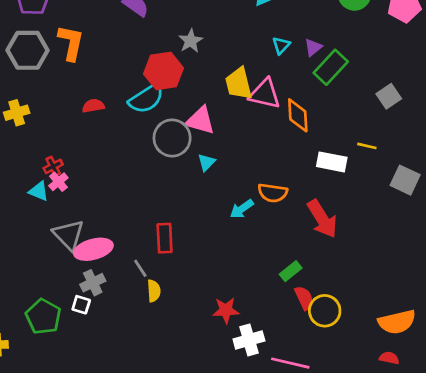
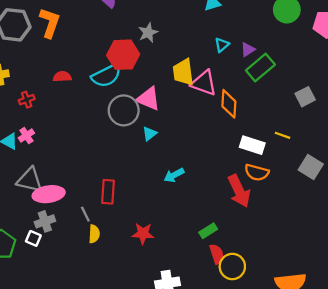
red cross: (53, 166) -> (27, 100), moved
orange semicircle: (273, 193) -> (257, 172), moved
gray triangle: (69, 235) -> (30, 180), turned -40
red star: (226, 310) -> (143, 234), moved

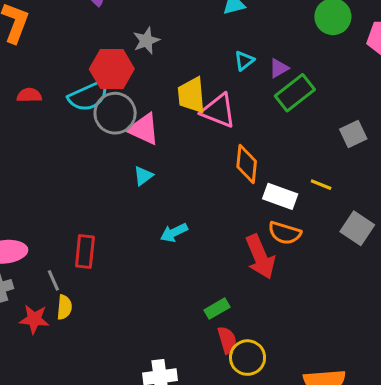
orange diamond: (229, 104) -> (247, 164), moved
gray circle: (124, 110) -> (115, 113), moved
red star: (143, 234) -> (34, 319), moved

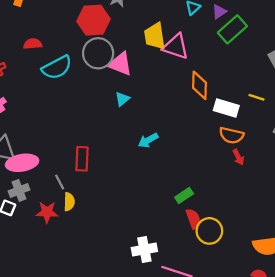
cyan semicircle: (88, 96) -> (57, 67), moved
red arrow: (260, 257) -> (238, 157), moved, size x0.5

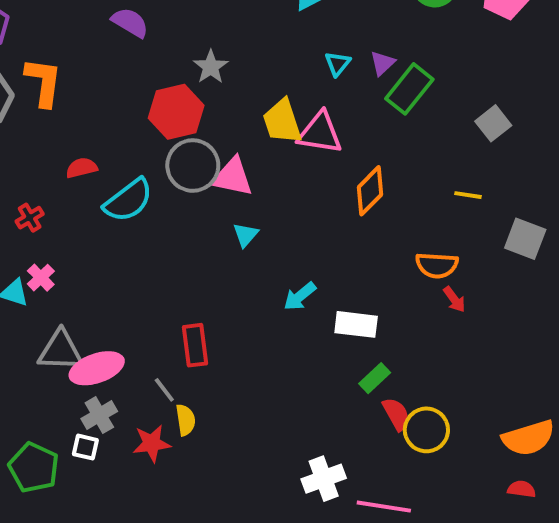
orange diamond: (200, 85) -> (370, 191), turned 52
white rectangle: (226, 108) -> (356, 324), moved

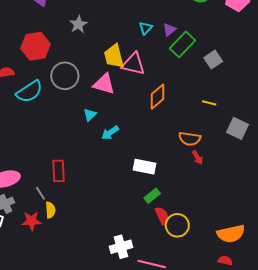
red hexagon: (176, 112) -> (36, 46), moved
gray square: (493, 123) -> (213, 60), moved
pink triangle: (233, 177) -> (104, 84), moved
cyan arrow: (300, 296) -> (110, 133), moved

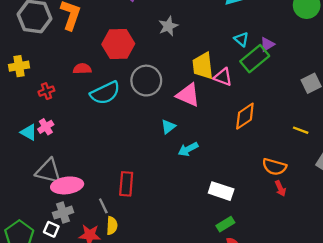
cyan triangle: (146, 28) -> (241, 39), turned -40
green rectangle: (182, 44) -> (255, 59), moved
pink triangle: (133, 64) -> (223, 77), size x0.7

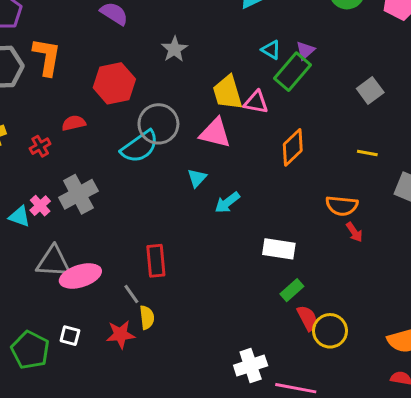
red cross: (46, 91) -> (40, 146), moved
cyan semicircle: (105, 93) -> (140, 147), moved
gray cross: (63, 213) -> (78, 194), moved, size x1.4

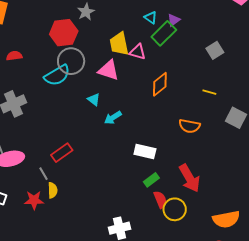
red hexagon: (114, 83) -> (64, 33), moved
cyan triangle: (197, 178) -> (94, 99), turned -40
red arrow: (354, 232) -> (189, 178), moved, size x2.0
red rectangle: (156, 261) -> (62, 153), turned 55

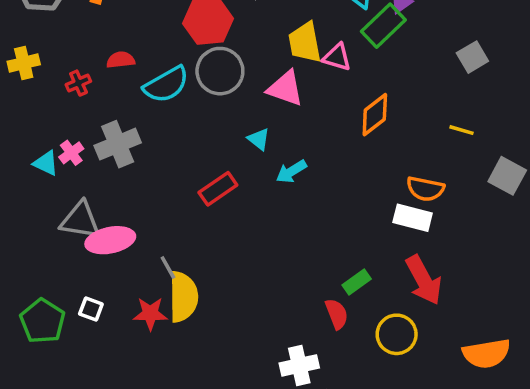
cyan semicircle: (57, 75) -> (166, 85), moved
white rectangle: (145, 152) -> (413, 218), moved
red rectangle: (62, 153) -> (218, 189), moved
yellow semicircle: (53, 190) -> (183, 297), size x1.8
red semicircle: (160, 199) -> (337, 314), moved

